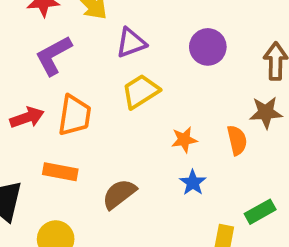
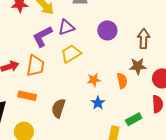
purple L-shape: (53, 55) -> (42, 36), moved
brown semicircle: (119, 194) -> (58, 108), turned -36

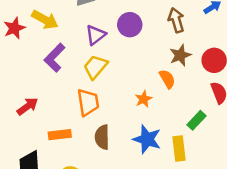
purple triangle: (66, 27) -> (96, 35), moved
orange trapezoid: (35, 66) -> (88, 102), moved
orange star: (94, 80) -> (144, 99), moved
blue star: (98, 103) -> (147, 139), moved, size x1.6

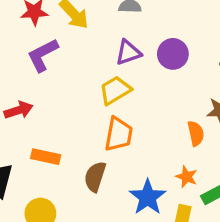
purple L-shape: (54, 58) -> (43, 55), moved
orange star: (144, 99) -> (187, 177), moved, turned 30
orange trapezoid: (88, 102) -> (119, 134), moved

